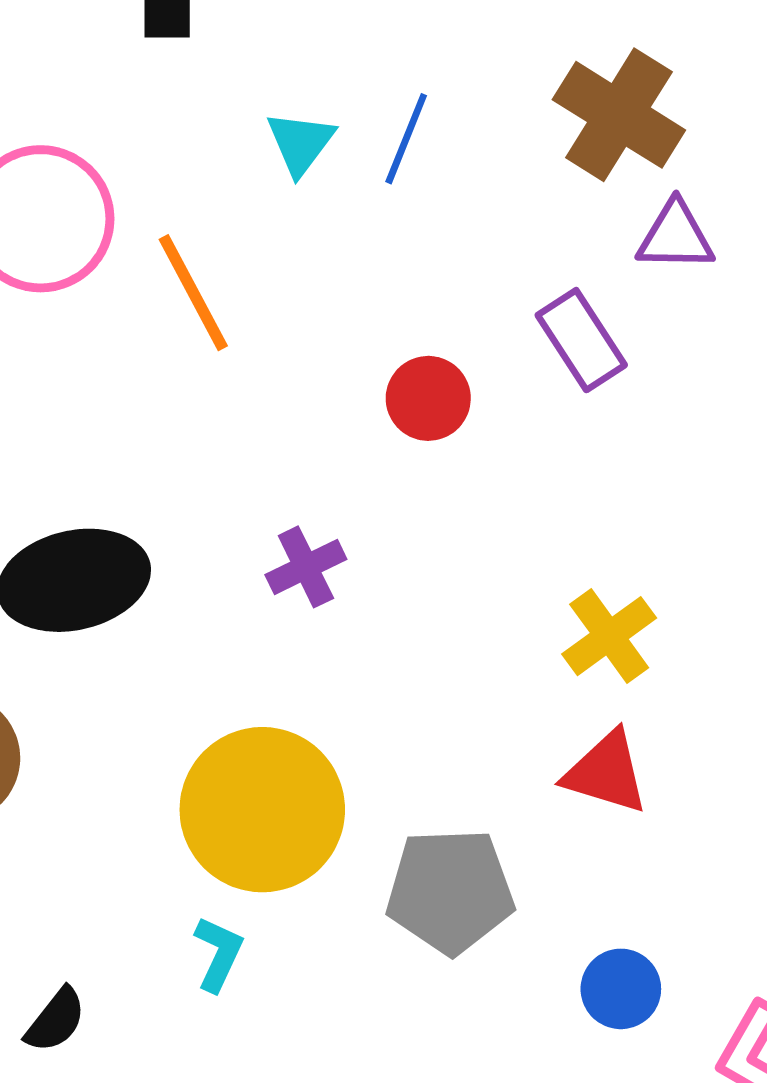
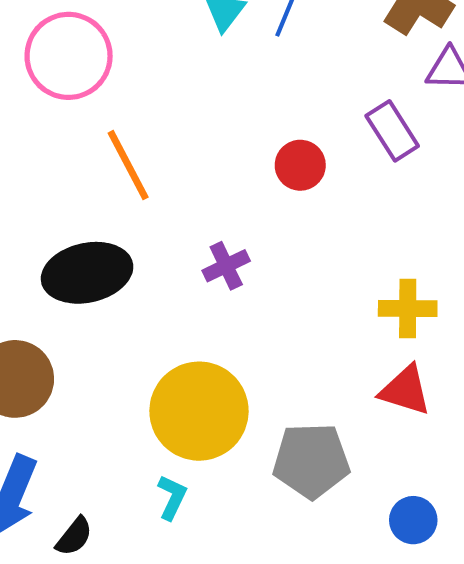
orange line: (193, 293) -> (128, 165), moved
yellow cross: (609, 636) -> (408, 308), turned 36

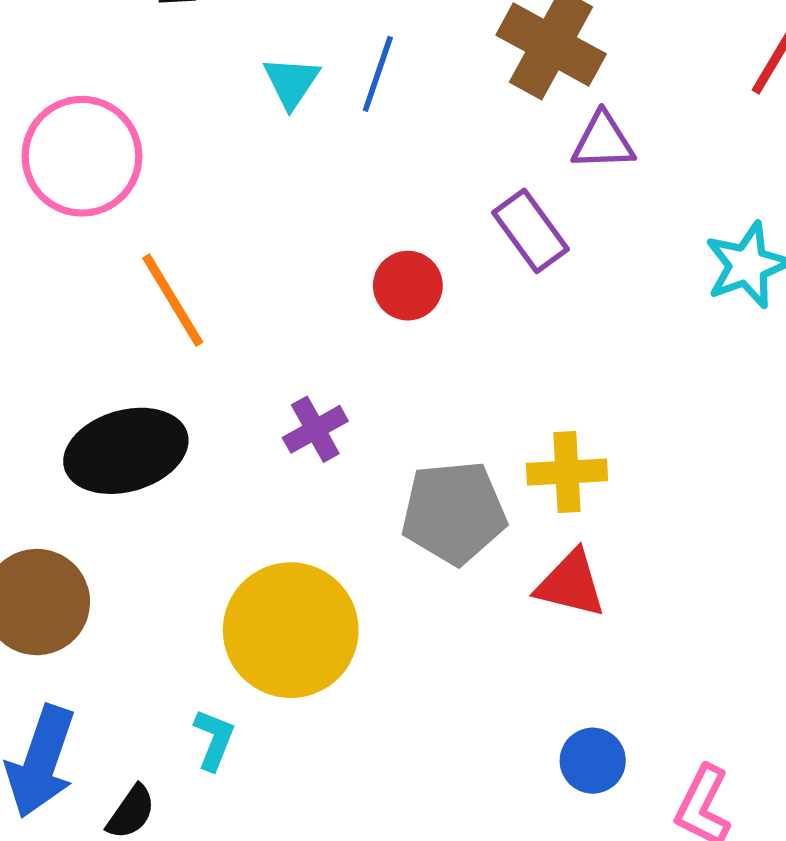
gray pentagon: (311, 461) -> (454, 512), moved
cyan L-shape: (172, 497) -> (214, 740), moved

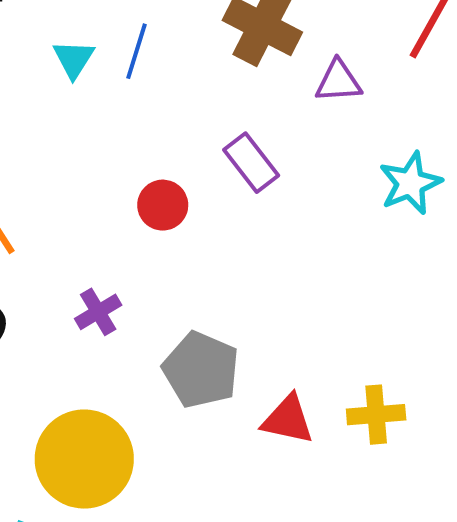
purple triangle: (603, 141) -> (338, 81), moved
yellow cross: (567, 472) -> (376, 415), moved
gray pentagon: (454, 512) -> (201, 370), turned 30

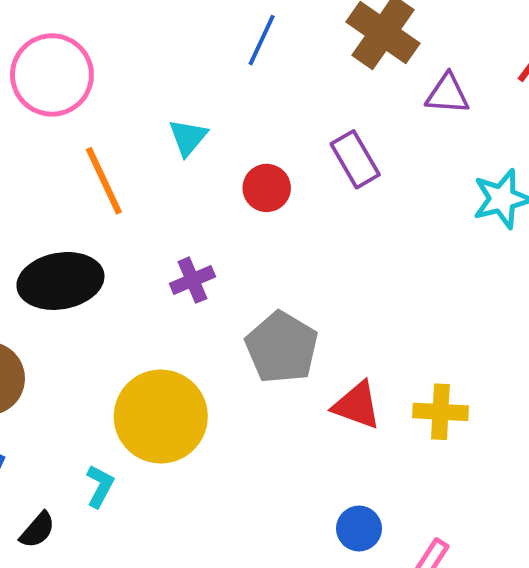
cyan triangle: (74, 59) -> (188, 137), moved

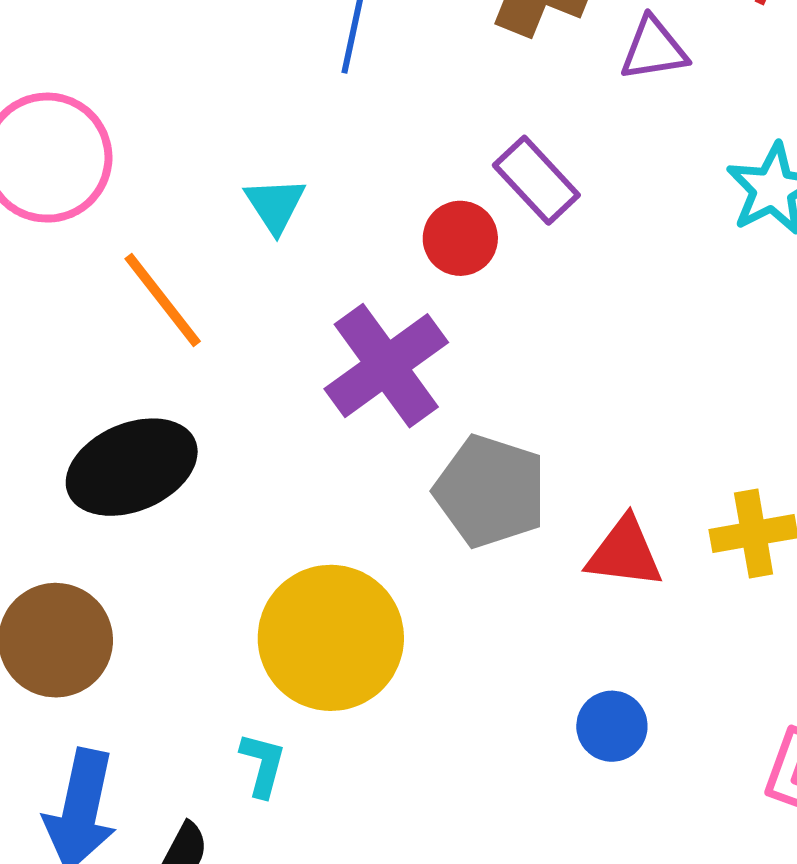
red circle: (267, 188) -> (460, 238), moved
purple cross: (192, 280) -> (386, 366), moved, size x1.8
blue circle: (359, 529) -> (612, 726), moved

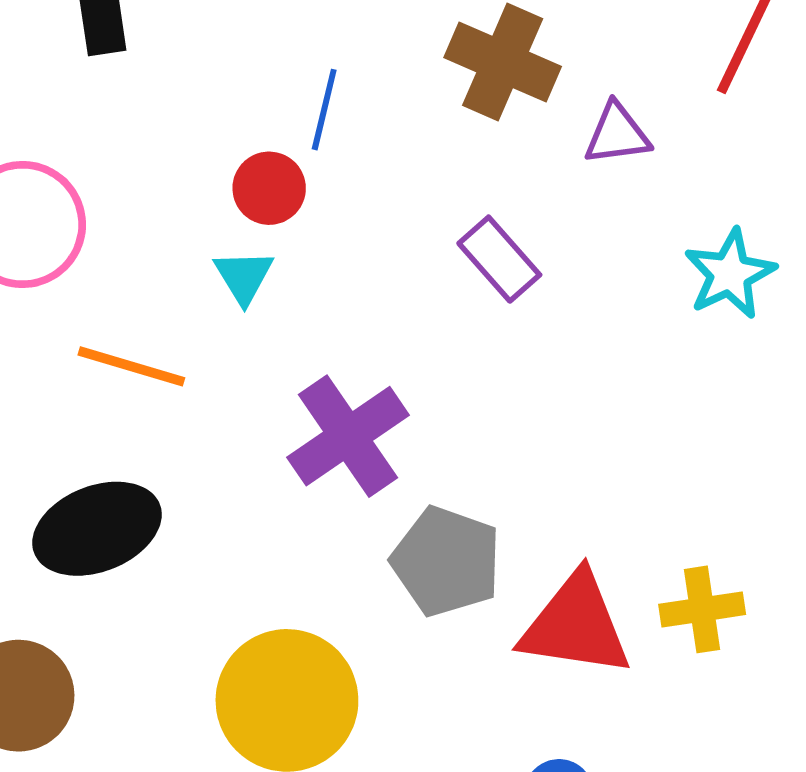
red circle: (460, 238) -> (269, 188), moved
orange line: (163, 300) -> (131, 366), turned -37
red triangle: (624, 553) -> (576, 625), size x1.5

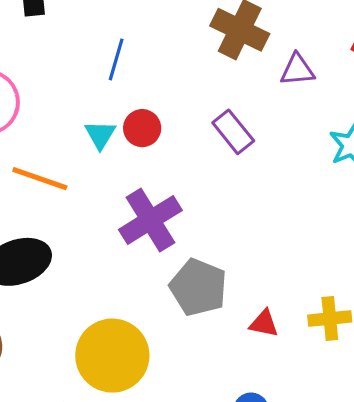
blue line: (324, 110) -> (116, 59), moved
red circle: (269, 188) -> (142, 128), moved
red triangle: (576, 625) -> (264, 323), size x0.5

